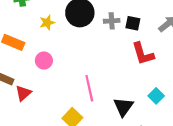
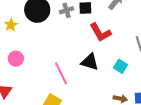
black triangle: (123, 107) -> (90, 62), moved, turned -36

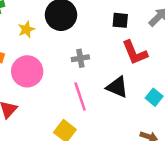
gray cross: (67, 10) -> (80, 58), moved
pink circle: (16, 59) -> (27, 71), size x1.6

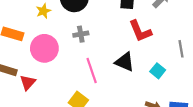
gray cross: (80, 58) -> (81, 34), moved

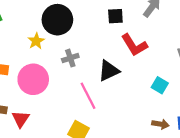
yellow star: (43, 11) -> (36, 41), moved
black triangle: (125, 62) -> (109, 71), moved, turned -40

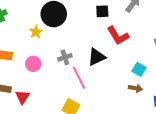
gray cross: (70, 58) -> (65, 57), moved
pink circle: (33, 79) -> (33, 64), size x0.6
brown arrow: (160, 124) -> (136, 88), moved

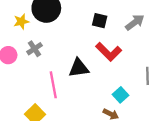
red L-shape: (118, 36) -> (109, 52), turned -30
gray cross: (65, 57) -> (34, 49), moved, turned -32

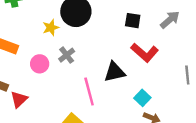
cyan square: (121, 95) -> (142, 98), moved

